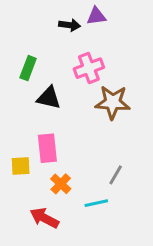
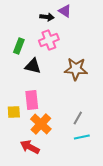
purple triangle: (96, 16) -> (65, 11), turned 40
pink cross: (89, 68) -> (49, 40), moved
orange cross: (61, 184) -> (41, 124), size x1.5
cyan line: (96, 203) -> (82, 137), moved

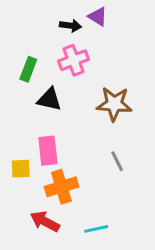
gray line: (78, 118) -> (117, 161), moved, turned -56
orange cross: (41, 124) -> (61, 187), turned 30
cyan line: (82, 137) -> (96, 229), moved

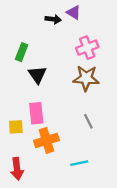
pink cross: (74, 60) -> (87, 48), moved
black triangle: (49, 99) -> (37, 75), turned 42
red arrow: (45, 221) -> (17, 169), moved, turned -125
cyan line: (96, 229) -> (79, 163), moved

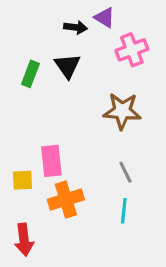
pink cross: (87, 48) -> (132, 50), moved
black triangle: (37, 75) -> (67, 66), moved
cyan line: (79, 163) -> (124, 211), moved, turned -72

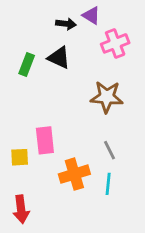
black triangle: (67, 66) -> (59, 58), turned -30
orange cross: (66, 199) -> (74, 174), moved

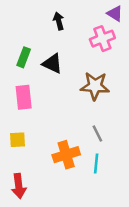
purple triangle: (91, 15) -> (115, 14), moved
black arrow: (66, 24) -> (59, 21), turned -112
black triangle: (59, 58) -> (52, 64), moved
pink rectangle: (45, 140) -> (24, 97), moved

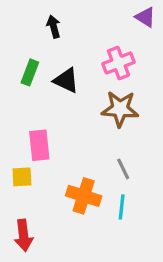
black arrow: (59, 21) -> (54, 27), moved
pink cross: (102, 39) -> (118, 63), moved
pink rectangle: (24, 97) -> (39, 145), moved
orange cross: (66, 155) -> (84, 196), turned 35

